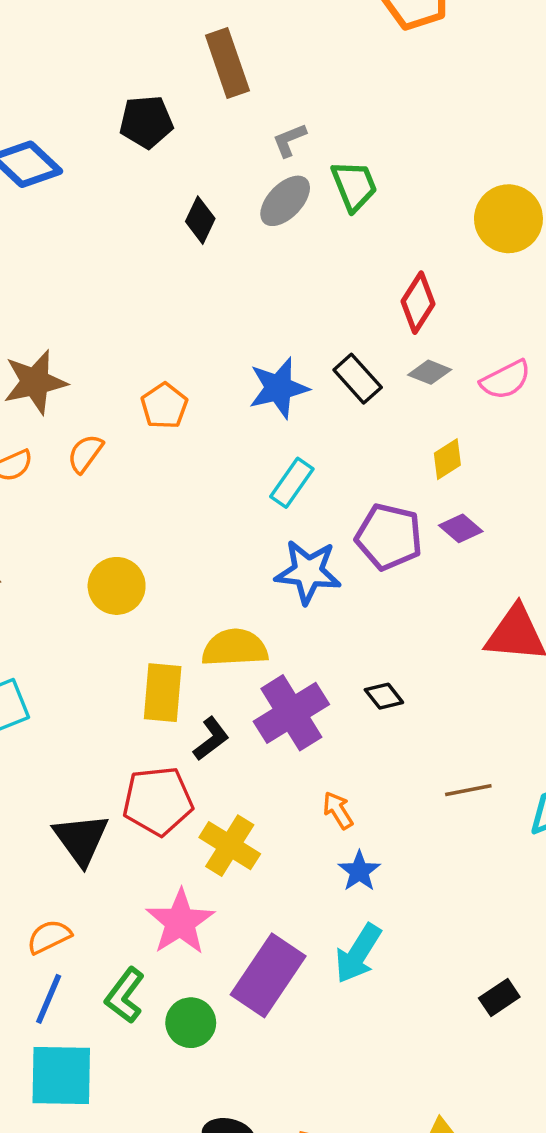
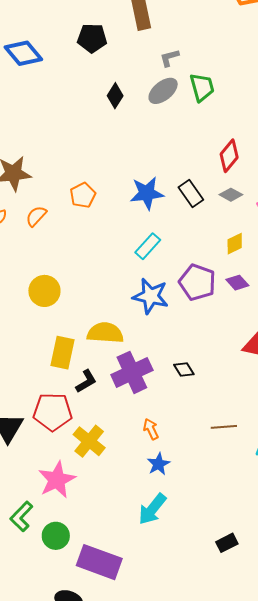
purple rectangle: (268, 975) -> (99, 562), moved, turned 69

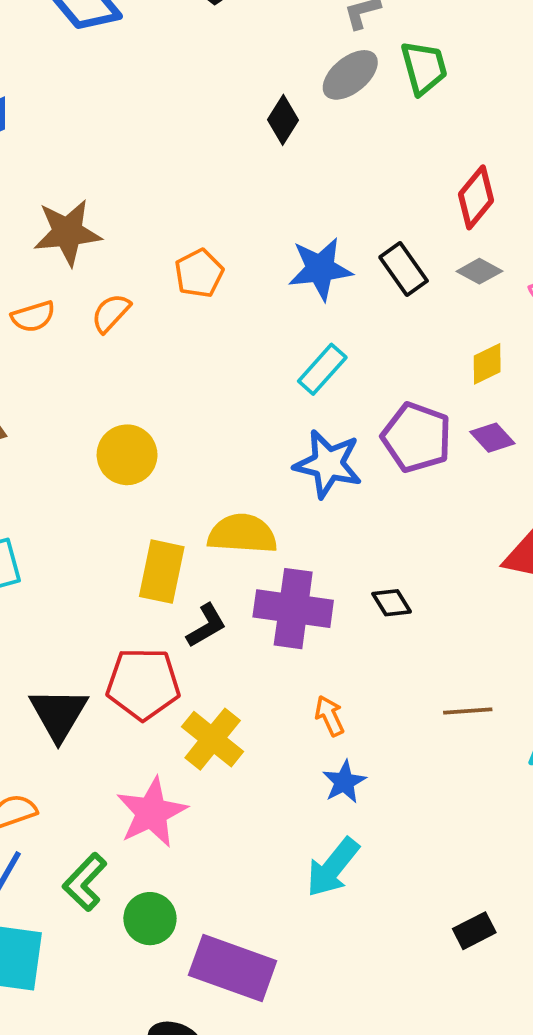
black diamond: (115, 96) -> (283, 120), moved
purple cross: (132, 372) -> (293, 609), turned 33

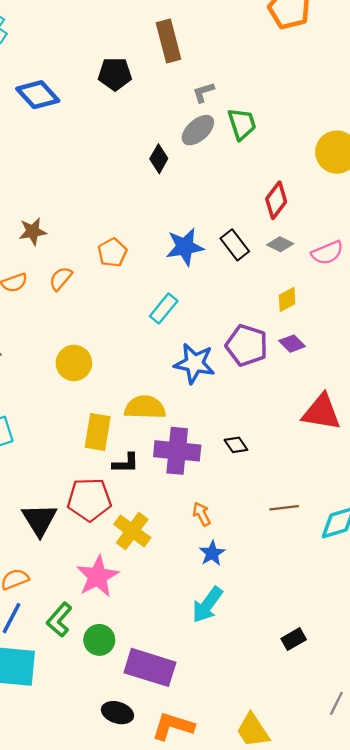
brown star: (67, 232) -> (33, 231), size x0.7
cyan rectangle: (322, 369) -> (164, 308), moved
black L-shape: (206, 626) -> (126, 463), turned 32

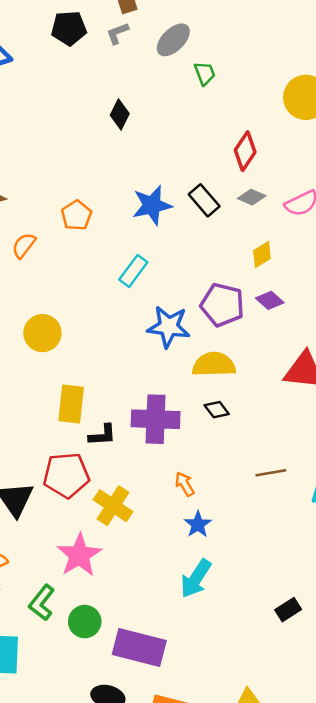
gray L-shape: (204, 92) -> (117, 33), moved
green trapezoid: (242, 124) -> (205, 73), size x0.7
gray ellipse: (198, 130) -> (173, 40), moved
yellow semicircle: (145, 407) -> (214, 364), moved

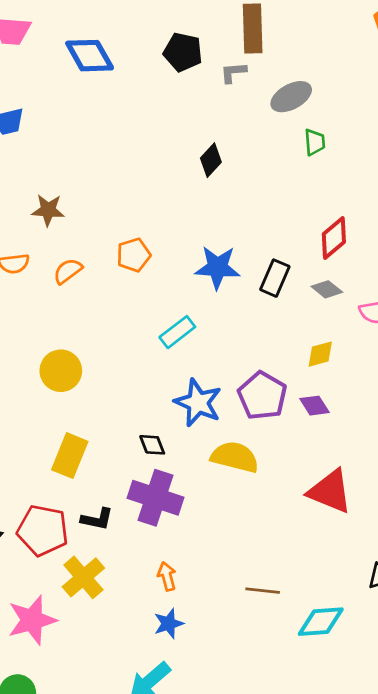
black rectangle: (204, 200) -> (275, 278), turned 48
black diamond: (217, 410) -> (152, 445), moved
black L-shape: (102, 435) -> (97, 519), moved

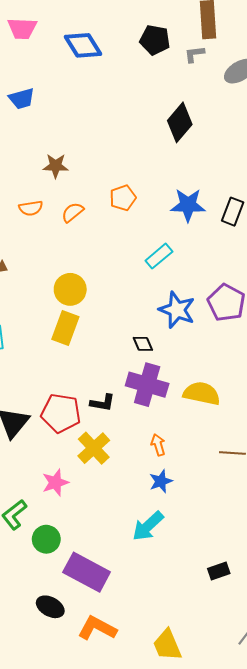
black diamond: (211, 160) -> (180, 122), size x1.5
yellow rectangle: (70, 456) -> (65, 328), moved
yellow semicircle: (235, 457) -> (202, 393), moved
pink star: (32, 620) -> (55, 483), size x0.7

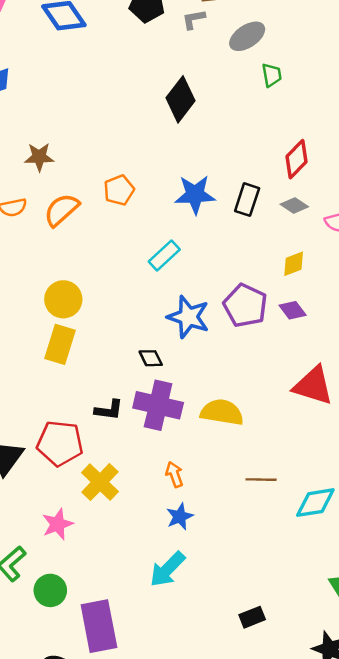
orange semicircle: (73, 212) -> (62, 210), size x1.4
black L-shape: (102, 403) -> (109, 410), moved
purple rectangle: (87, 572) -> (99, 626), turned 54

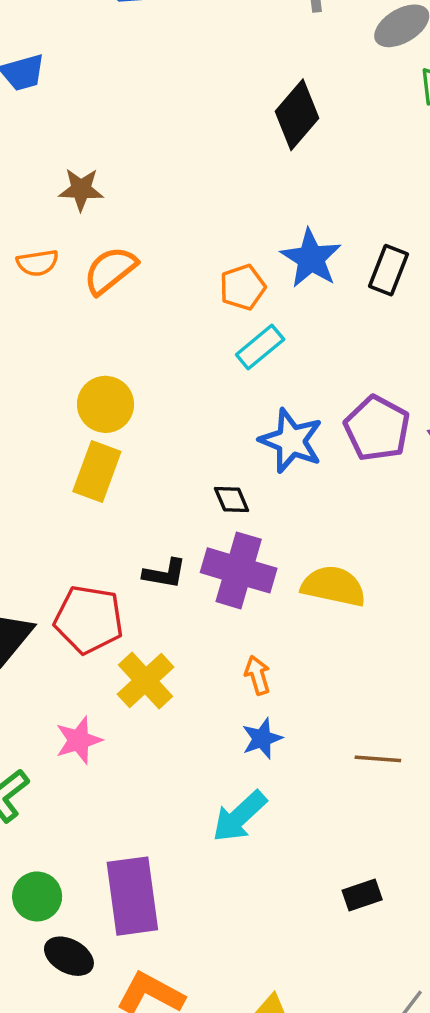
orange pentagon: (119, 190) -> (243, 287), moved
blue star: (195, 195) -> (311, 258), turned 30
brown line: (261, 480) -> (378, 759), moved
green circle: (50, 590) -> (37, 896), moved

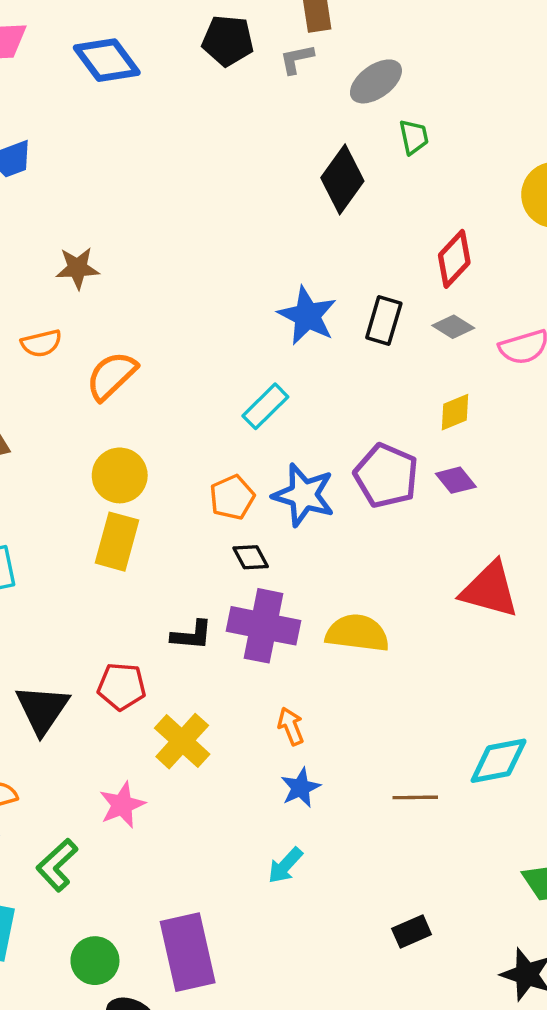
black diamond: (297, 115) -> (342, 179), moved
orange semicircle: (110, 270) -> (111, 376), moved
orange pentagon: (243, 287) -> (232, 497), moved
red pentagon: (89, 619) -> (122, 686), size x0.7
cyan arrow: (239, 816) -> (285, 865), size x0.7

